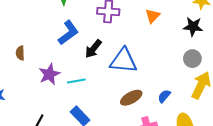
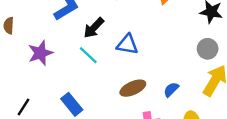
blue triangle: (123, 61) -> (127, 45), size x0.7
cyan line: (76, 81) -> (88, 55), moved, turned 48

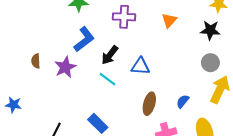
purple star: (40, 53) -> (65, 67), moved
brown ellipse: (133, 88) -> (149, 104), turned -45

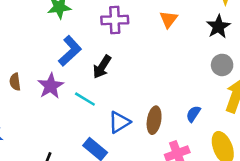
black star: (210, 30) -> (218, 27), turned -30
blue triangle: (141, 66) -> (119, 122), moved, turned -30
cyan line: (108, 79) -> (85, 99), moved

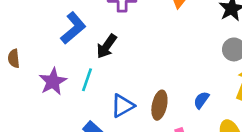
purple star: (51, 86) -> (53, 81), moved
cyan line: (85, 99) -> (87, 80), turned 75

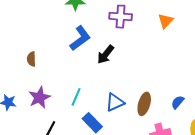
cyan line: (87, 80) -> (76, 97), moved
purple star: (53, 81) -> (39, 98), moved

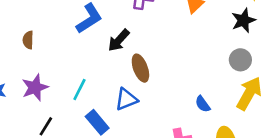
blue semicircle: (178, 102) -> (203, 104), turned -80
brown ellipse: (144, 104) -> (140, 68), moved, turned -40

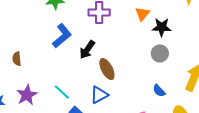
black star: (243, 20) -> (162, 27), moved, turned 30
gray circle: (240, 60) -> (160, 53), moved
cyan line: (79, 90) -> (62, 92), turned -66

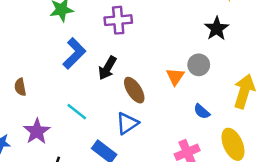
orange triangle: (142, 14) -> (175, 77), moved
black star: (162, 27) -> (217, 29), moved, turned -30
cyan line: (62, 92) -> (77, 112), moved

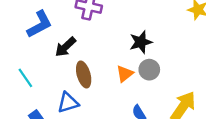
black star: (217, 29) -> (141, 42), moved

